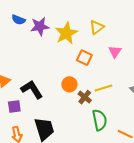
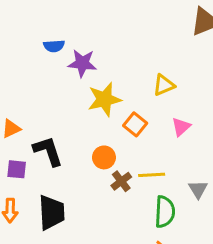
blue semicircle: (18, 20) -> (54, 46), turned -40
yellow star: (66, 33) -> (104, 99), moved
green semicircle: (100, 120) -> (165, 212), moved

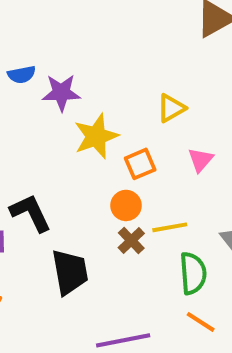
orange square: (135, 124) -> (140, 164), turned 35
orange circle: (104, 157) -> (126, 205), moved
black trapezoid: (52, 212) -> (70, 272), moved

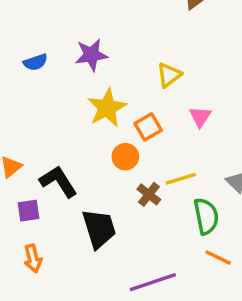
purple star: (61, 93) -> (91, 55), moved
orange circle: (126, 205) -> (125, 157), moved

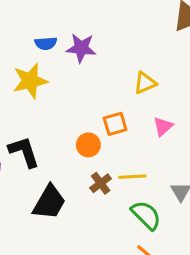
blue semicircle: (35, 62) -> (46, 43), moved
yellow star: (107, 108) -> (30, 81), moved
green semicircle: (206, 216) -> (146, 215), turned -48
black trapezoid: (99, 229) -> (49, 202), turned 33

